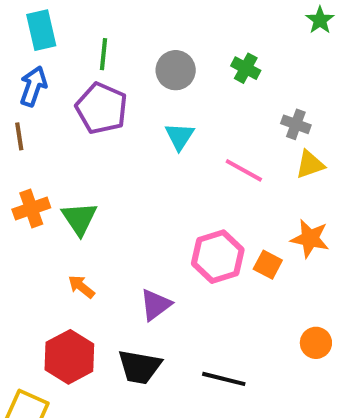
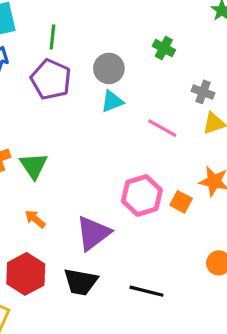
gray circle: (176, 70) -> (109, 68), moved
cyan triangle: (180, 136) -> (112, 101), turned 35
purple triangle: (156, 305) -> (93, 233), size x1.4

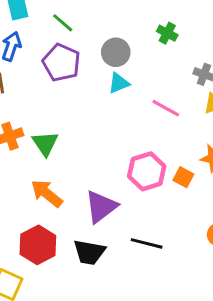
green line: (52, 37) -> (63, 23), turned -55
orange arrow: (35, 219) -> (47, 193), size x1.6
black line: (147, 291) -> (147, 243), moved

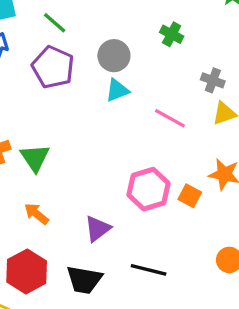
orange arrow: (47, 193) -> (37, 214), size x0.7
purple triangle: (101, 207) -> (97, 229), size x0.7

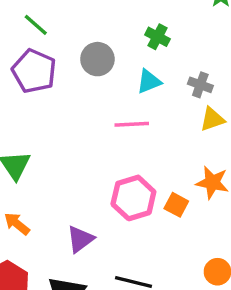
cyan triangle: (117, 90) -> (149, 81), moved
pink line: (170, 118) -> (132, 124), moved, turned -32

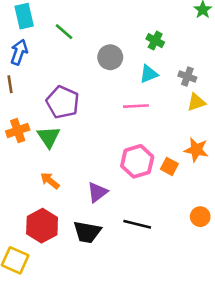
purple pentagon: (34, 71) -> (63, 102), moved

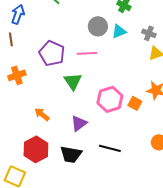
gray circle: (110, 57) -> (98, 26), moved
pink line: (136, 106) -> (87, 53), moved
green triangle: (49, 137) -> (73, 81), moved

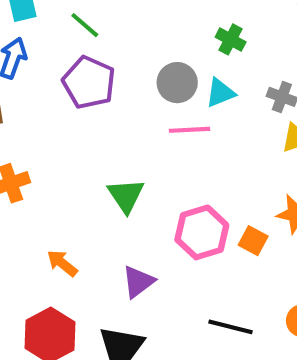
purple pentagon: (52, 53) -> (89, 83), moved
pink line: (87, 53) -> (189, 130), moved
black line: (110, 148) -> (231, 327), moved

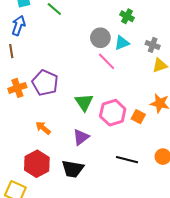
purple pentagon: (89, 83) -> (45, 83), moved
pink line: (189, 130) -> (107, 61), turned 48
green triangle: (126, 195) -> (84, 102), moved

